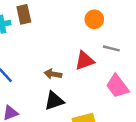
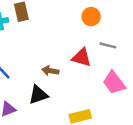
red triangle: (85, 61) -> (81, 57), turned 35
black triangle: (54, 101) -> (38, 95), moved

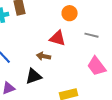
orange circle: (91, 17) -> (70, 13), moved
red triangle: (81, 57) -> (58, 38), moved

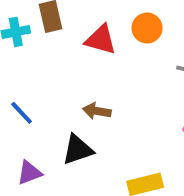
red triangle: (58, 38) -> (101, 40), moved

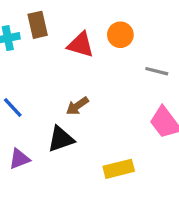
brown arrow: (97, 111) -> (77, 106), turned -45

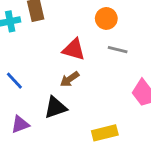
red triangle: (81, 45) -> (74, 50), moved
gray line: (157, 71) -> (118, 50), moved

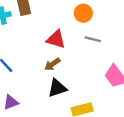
black triangle: (55, 107) -> (57, 88), moved

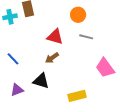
black triangle: (57, 88) -> (41, 81), moved, turned 36

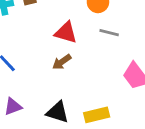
black triangle: (41, 81) -> (58, 112), moved

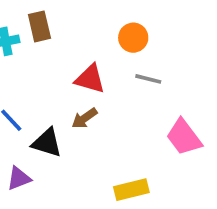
black triangle: (58, 112) -> (47, 143), moved

